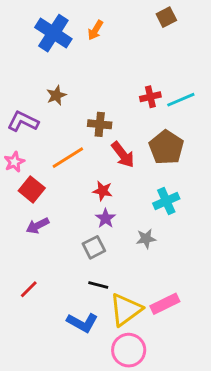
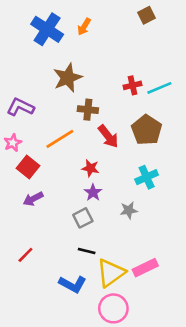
brown star: (56, 95) -> (68, 78), moved, size x1.6

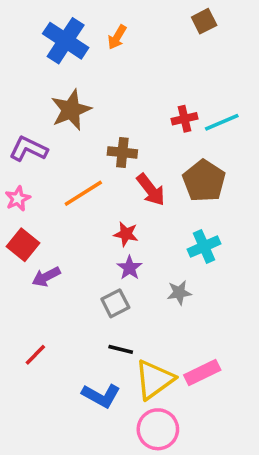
brown star: (68, 78) -> (71, 110), moved
red square: (28, 167) -> (23, 245), moved

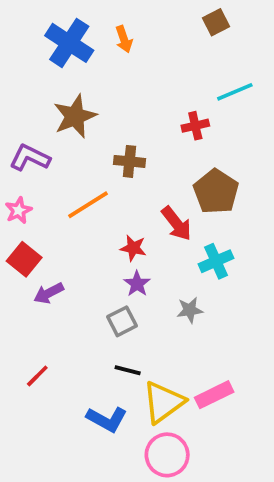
orange arrow: (117, 37) -> (124, 39), turned -50
cyan line: (222, 122) -> (235, 92), moved
red arrow: (151, 190) -> (177, 224), moved

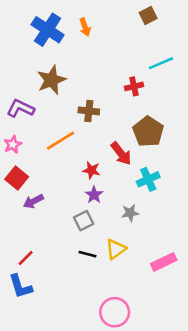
pink rectangle: (214, 395) -> (164, 262), moved
yellow triangle: (163, 402) -> (116, 249), moved, size x0.7
blue L-shape: (107, 419) -> (20, 286), moved, turned 44

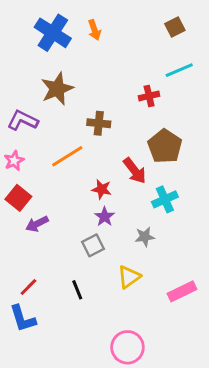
brown square: (148, 15) -> (175, 27), moved
black line: (88, 254) -> (77, 290), moved, turned 54

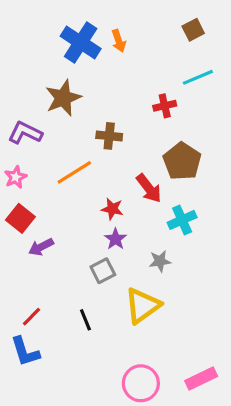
orange arrow: (94, 30) -> (119, 41), moved
blue cross: (53, 33) -> (81, 42), moved
yellow triangle: (129, 277) -> (142, 306), size x1.4
pink rectangle: (182, 291) -> (201, 379), moved

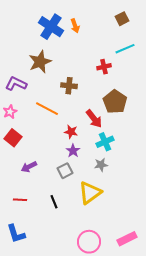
orange line: (74, 172) -> (47, 109), turned 60
cyan cross: (182, 220) -> (105, 142), moved
purple arrow: (41, 247) -> (29, 167), moved
red line: (31, 317) -> (20, 200), turned 48
blue L-shape: (25, 352) -> (16, 234), moved

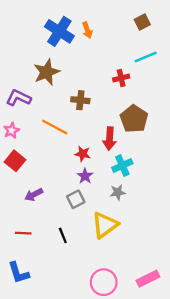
red arrow: (94, 119) -> (109, 139), turned 42

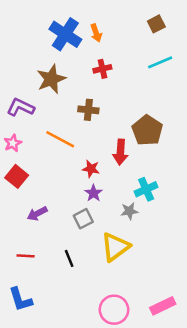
red cross: (121, 78) -> (102, 69), moved
cyan cross: (122, 165) -> (146, 189), moved

